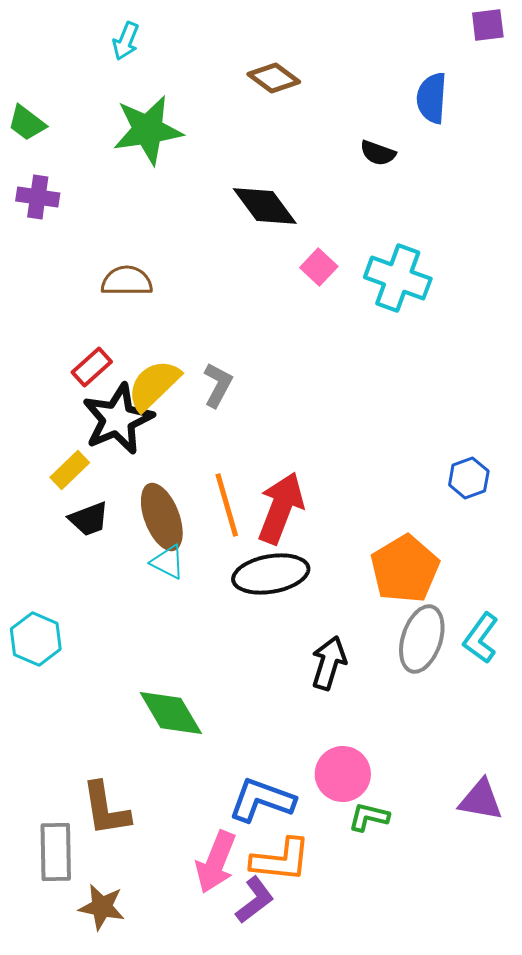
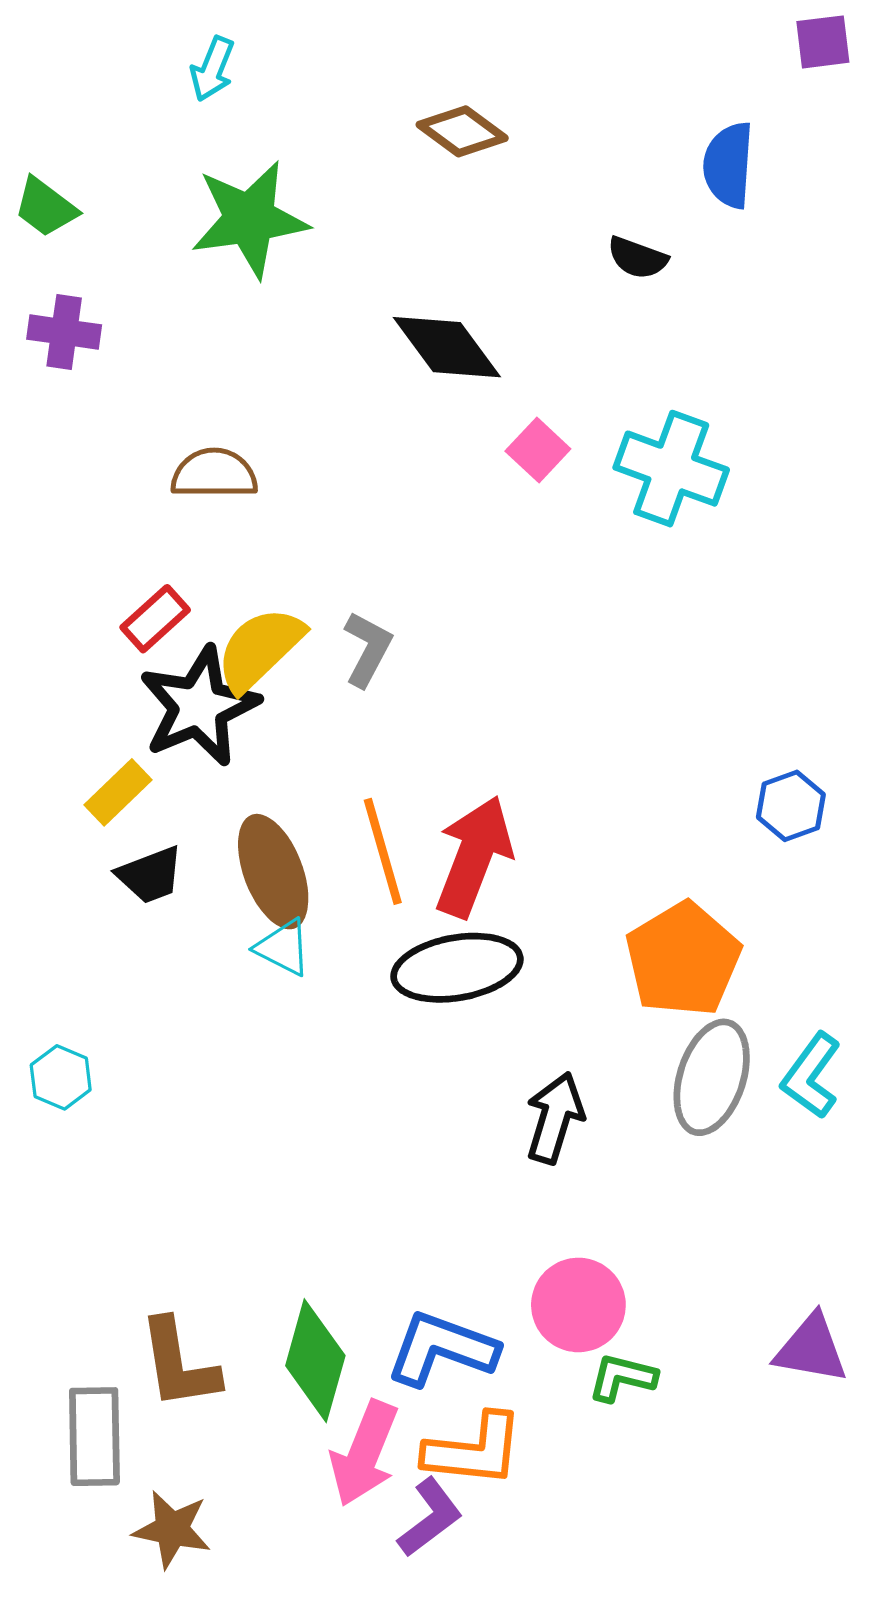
cyan hexagon: (36, 639) -> (61, 1077), size x0.7
green diamond: (171, 713) -> (315, 1361), moved, turned 46

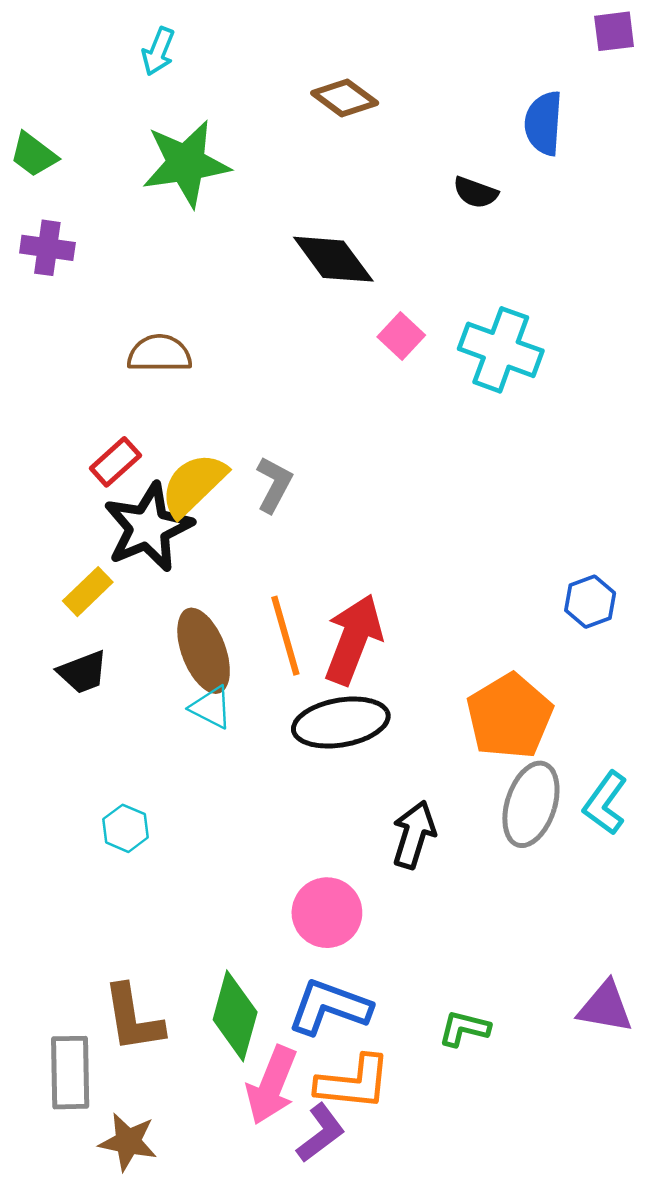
black trapezoid: (150, 875) -> (83, 672), moved
cyan hexagon: (61, 1077) -> (126, 828), moved
pink circle: (578, 1305) -> (327, 913), moved

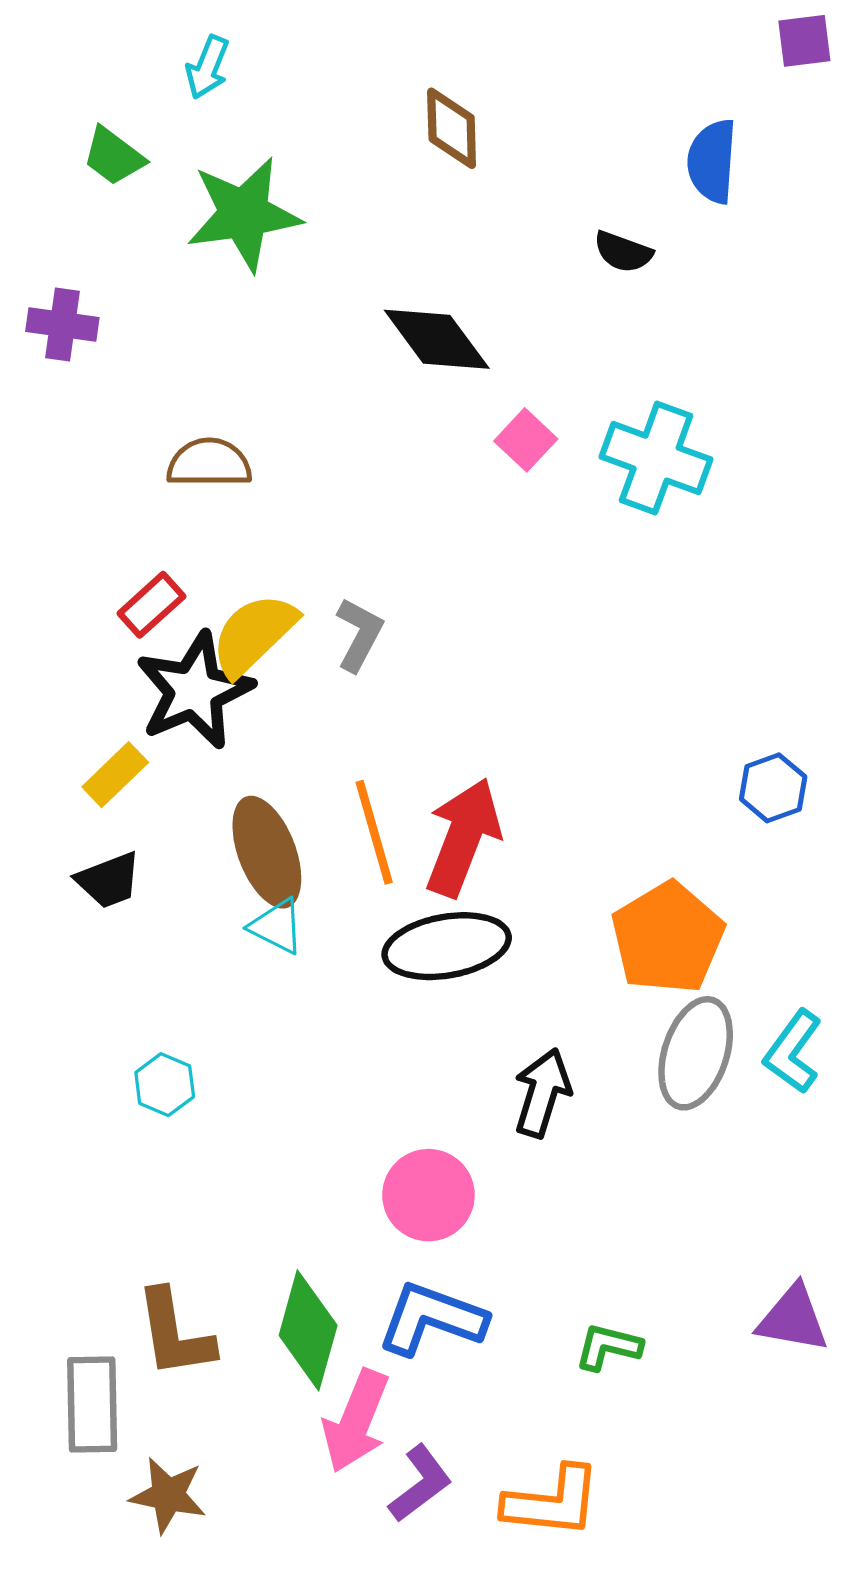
brown diamond: (345, 98) -> (452, 128), turned 52
green trapezoid: (34, 155) -> (114, 156), moved
orange L-shape: (353, 1083) -> (552, 1502), moved

